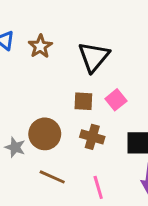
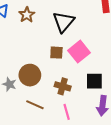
pink square: (116, 100) -> (79, 52), size x1.5
brown cross: (92, 137) -> (63, 86), moved

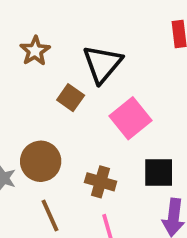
brown square: (56, 53) -> (71, 98), moved, turned 32
brown line: (35, 105) -> (50, 216), turned 42

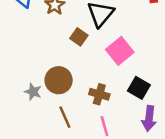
black square: (159, 172) -> (139, 88), turned 30

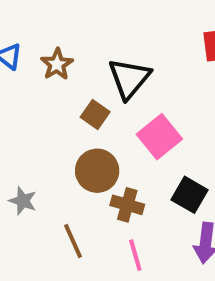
brown circle: (59, 80) -> (97, 171), moved

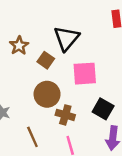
brown star: (57, 64) -> (19, 46), moved
pink square: (159, 137) -> (85, 74), turned 35

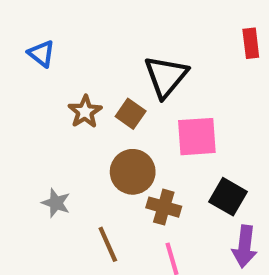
brown star: (19, 46) -> (85, 112), moved

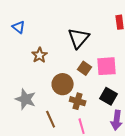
brown square: (131, 114) -> (85, 68), moved
pink square: (197, 137) -> (107, 66), moved
gray star: (56, 203) -> (26, 99), size x1.5

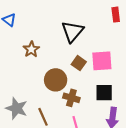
black square: (109, 96) -> (104, 93), turned -30
gray star: (26, 99) -> (17, 108), moved

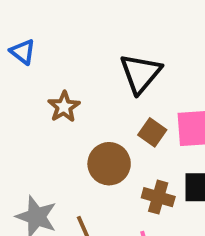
brown cross: (71, 98) -> (158, 197), moved

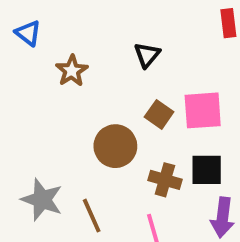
black triangle: (140, 73) -> (147, 55), size x0.6
brown star: (64, 107) -> (72, 71), moved

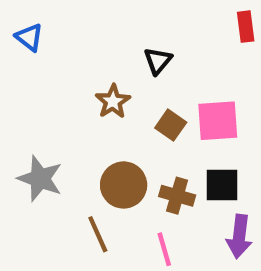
brown star: (72, 71) -> (113, 101), moved
brown circle: (115, 146) -> (124, 185), moved
gray star: (42, 200) -> (40, 179), moved

